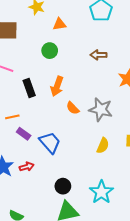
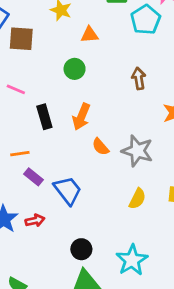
brown arrow: (98, 55) -> (139, 78), turned 77

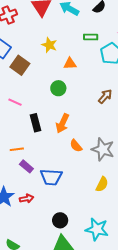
brown square: (21, 39) -> (20, 65), turned 30
brown arrow: (139, 78) -> (105, 96), turned 49
blue trapezoid: (68, 190) -> (51, 177), turned 130
cyan star: (132, 260) -> (97, 229), turned -30

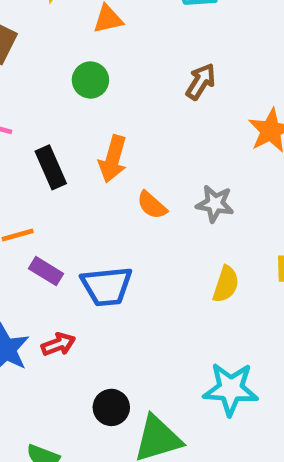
gray star: (103, 149) -> (215, 204), size x0.7
black circle: (60, 220) -> (111, 407), moved

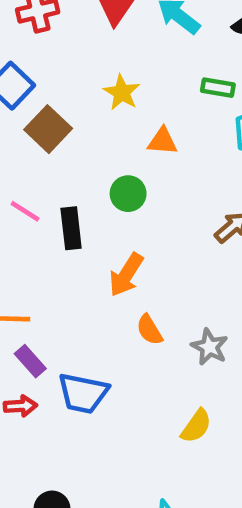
black rectangle: (51, 167) -> (71, 228), moved
red arrow: (58, 344) -> (20, 406), moved

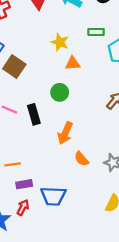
yellow star: (122, 92) -> (60, 42), moved
purple rectangle: (30, 361) -> (24, 184), turned -49
red arrow: (20, 406) -> (23, 207), turned -49

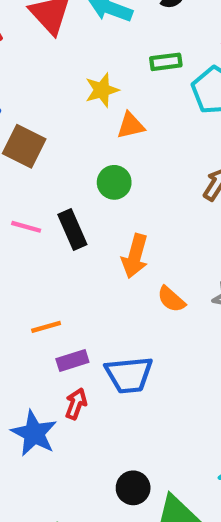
yellow star: (60, 42) -> (102, 90), turned -30

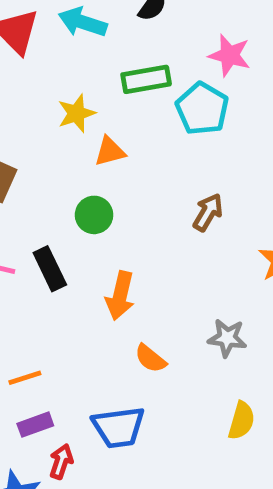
green rectangle: (166, 62) -> (146, 79), size x1.4
orange semicircle: (171, 299) -> (150, 358), moved
purple rectangle: (72, 361) -> (35, 425), moved

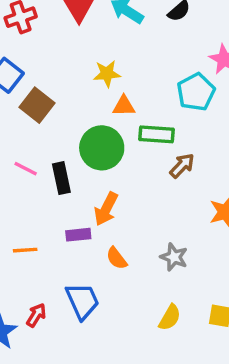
green rectangle: (146, 79) -> (156, 134), moved
green circle: (94, 215) -> (102, 148), size x1.6
purple rectangle: (35, 425) -> (78, 235), moved
blue trapezoid: (119, 427) -> (82, 301), turned -120

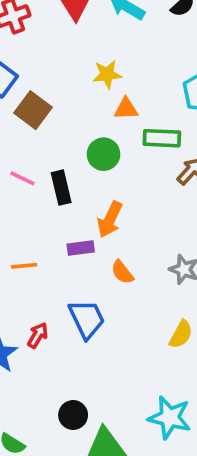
green circle: (102, 148) -> (104, 154), size x0.7

